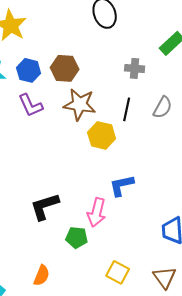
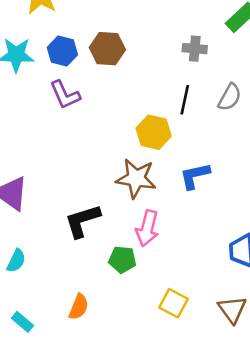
brown star: (80, 104) -> (136, 178), moved
blue L-shape: (122, 185) -> (195, 176), moved

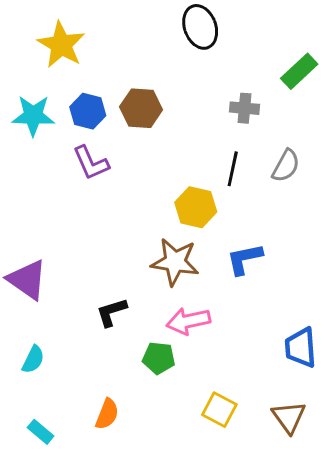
black L-shape: (82, 221) -> (111, 312), size x0.7
pink arrow: (147, 228) -> (188, 321), turned 64

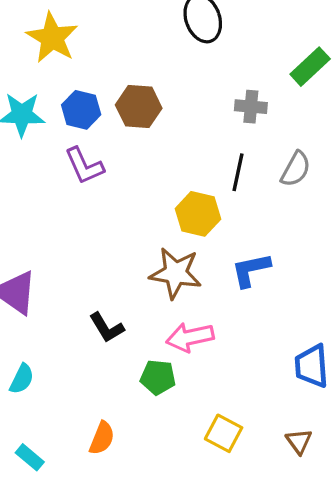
black L-shape: (111, 312) -> (107, 328), turned -104
brown triangle: (289, 417) -> (299, 441), size x0.7

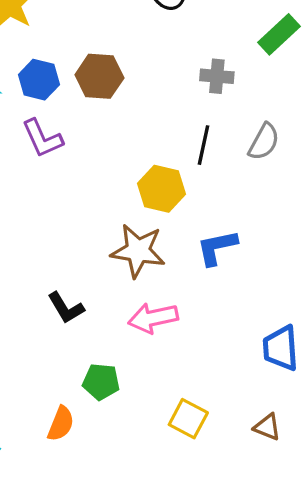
green pentagon: (158, 377) -> (101, 382), moved
brown triangle: (299, 441) -> (267, 427), turned -32

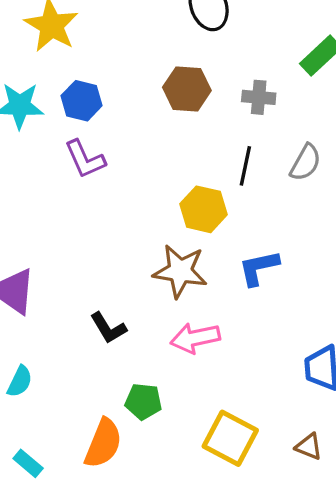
brown hexagon: (99, 76) -> (187, 89), moved
yellow square: (188, 419) -> (230, 438), size x1.4
orange semicircle: (61, 424) -> (103, 443), size x1.4

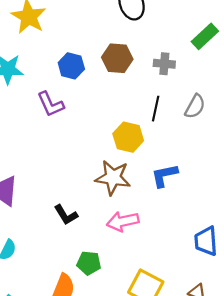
blue hexagon: (82, 101) -> (71, 66), moved

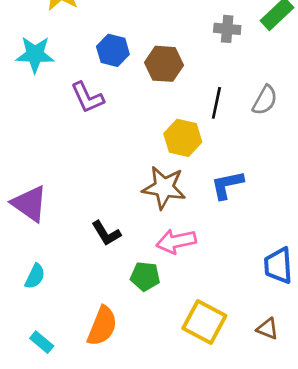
brown hexagon: (117, 58) -> (164, 64), moved
gray cross: (164, 64) -> (227, 29), moved
green pentagon: (89, 263) -> (145, 276), moved

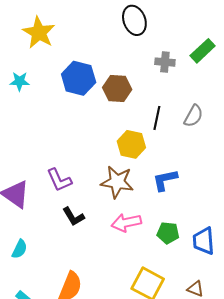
blue hexagon: (113, 50) -> (79, 78), size x1.4
cyan star: (35, 54) -> (20, 81), size x0.7
purple L-shape: (87, 97) -> (59, 180), moved
green pentagon: (145, 276) -> (168, 233), moved

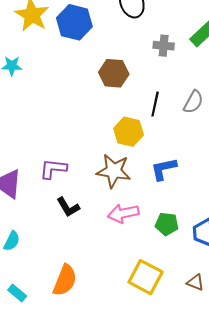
blue hexagon: (79, 78) -> (74, 22), moved
purple L-shape: (59, 180) -> (53, 169), turned 120

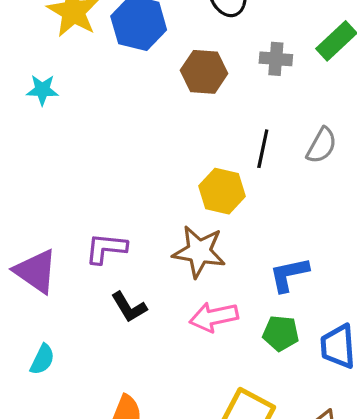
brown hexagon: (114, 73) -> (204, 72), moved
blue L-shape: (164, 169) -> (289, 274), moved

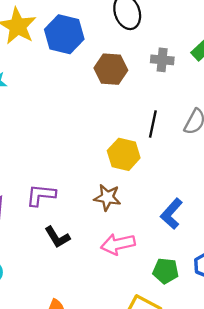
brown star: (199, 252) -> (107, 197), size x0.7
blue L-shape: (289, 274) -> (171, 214), turned -36
green pentagon: (281, 333) -> (166, 271), moved

